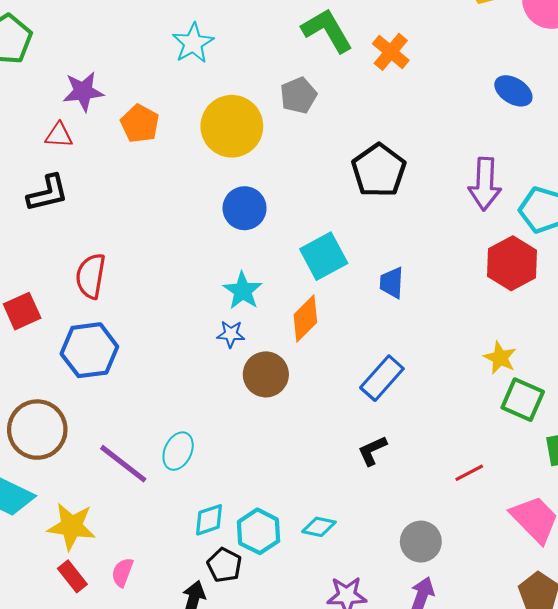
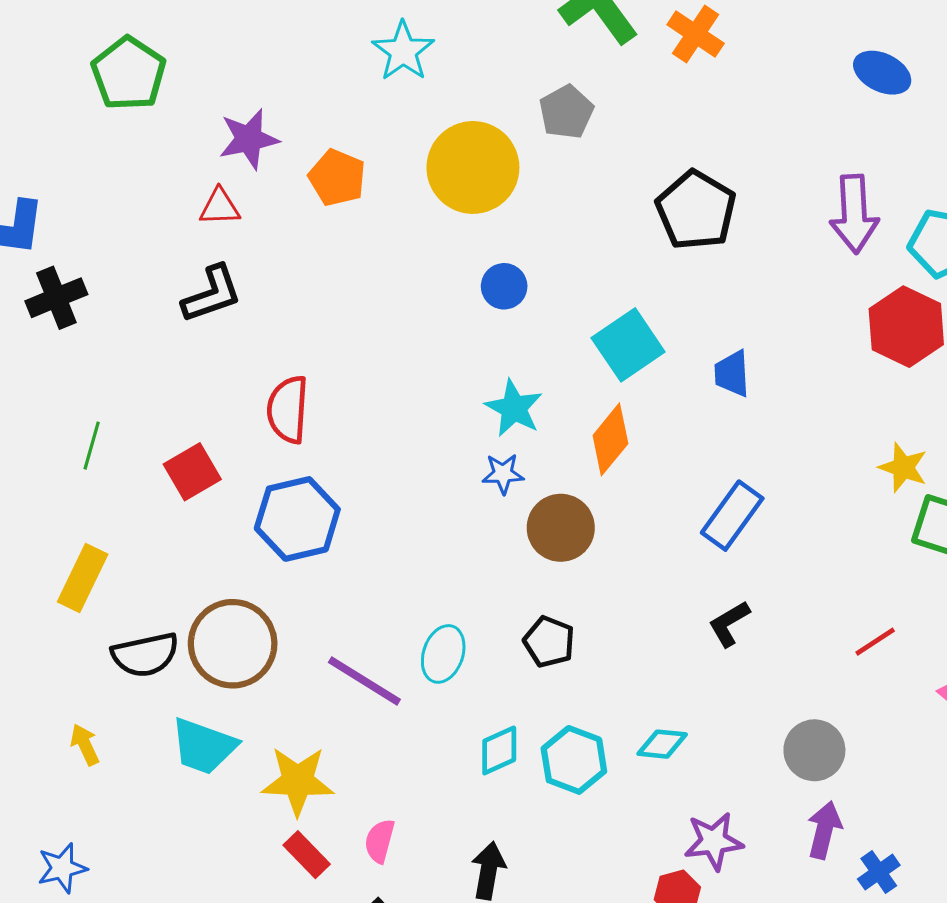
blue circle: (245, 208) -> (504, 286), size x0.7
black pentagon: (224, 565) -> (549, 642), moved

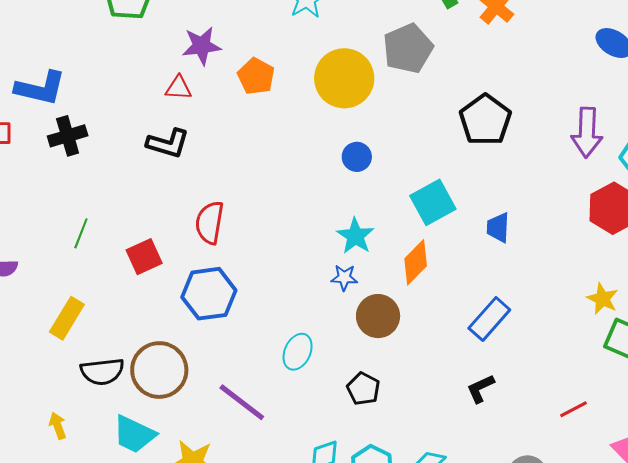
gray pentagon: (566, 112) -> (408, 48), size x1.4
black L-shape: (212, 294) -> (168, 143), turned 30
cyan ellipse: (443, 654) -> (298, 352), moved

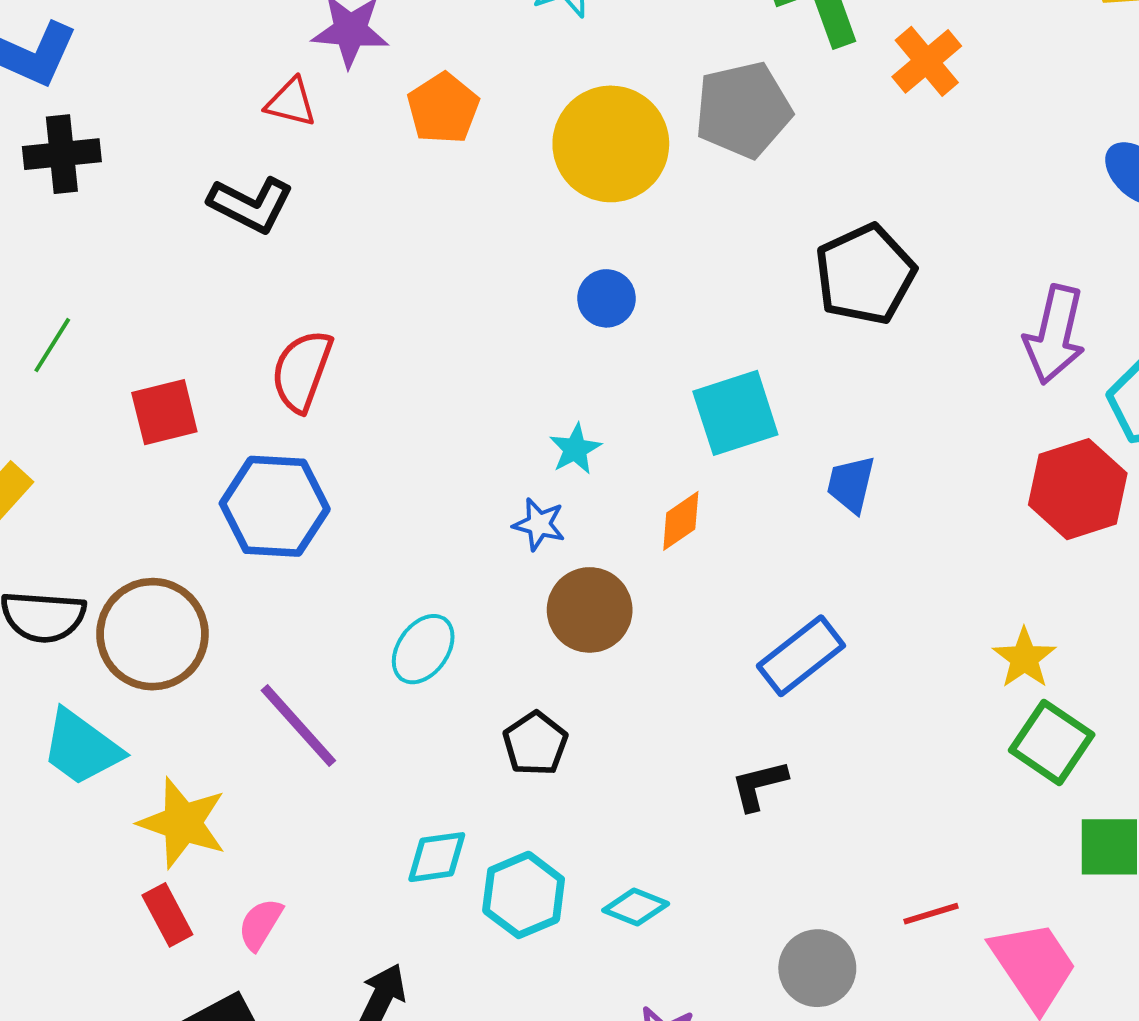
cyan star: (355, 236) -> (575, 449), size x0.7
orange diamond: (416, 262) -> (681, 521), size x0.7
red line: (573, 409) -> (931, 914), moved

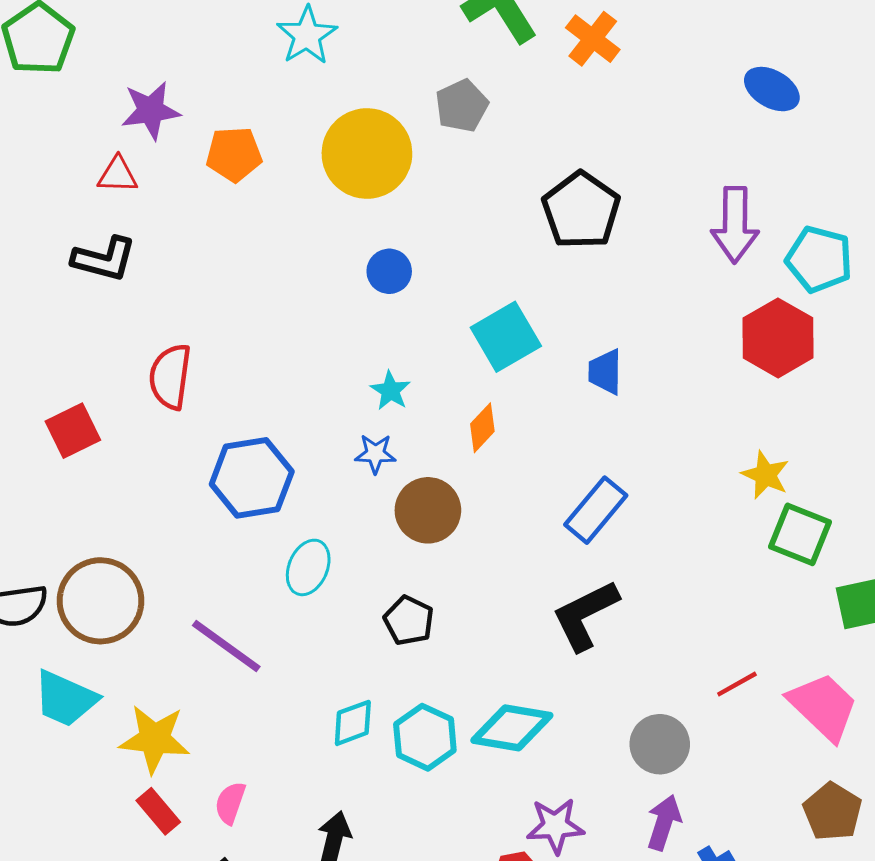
orange pentagon: (443, 108) -> (234, 154), turned -30
gray pentagon: (743, 110) -> (462, 106), size x0.7
blue hexagon: (275, 506) -> (252, 478), moved
black L-shape: (759, 785) -> (585, 615), size x1.6
cyan diamond: (636, 907) -> (512, 728), size x1.6

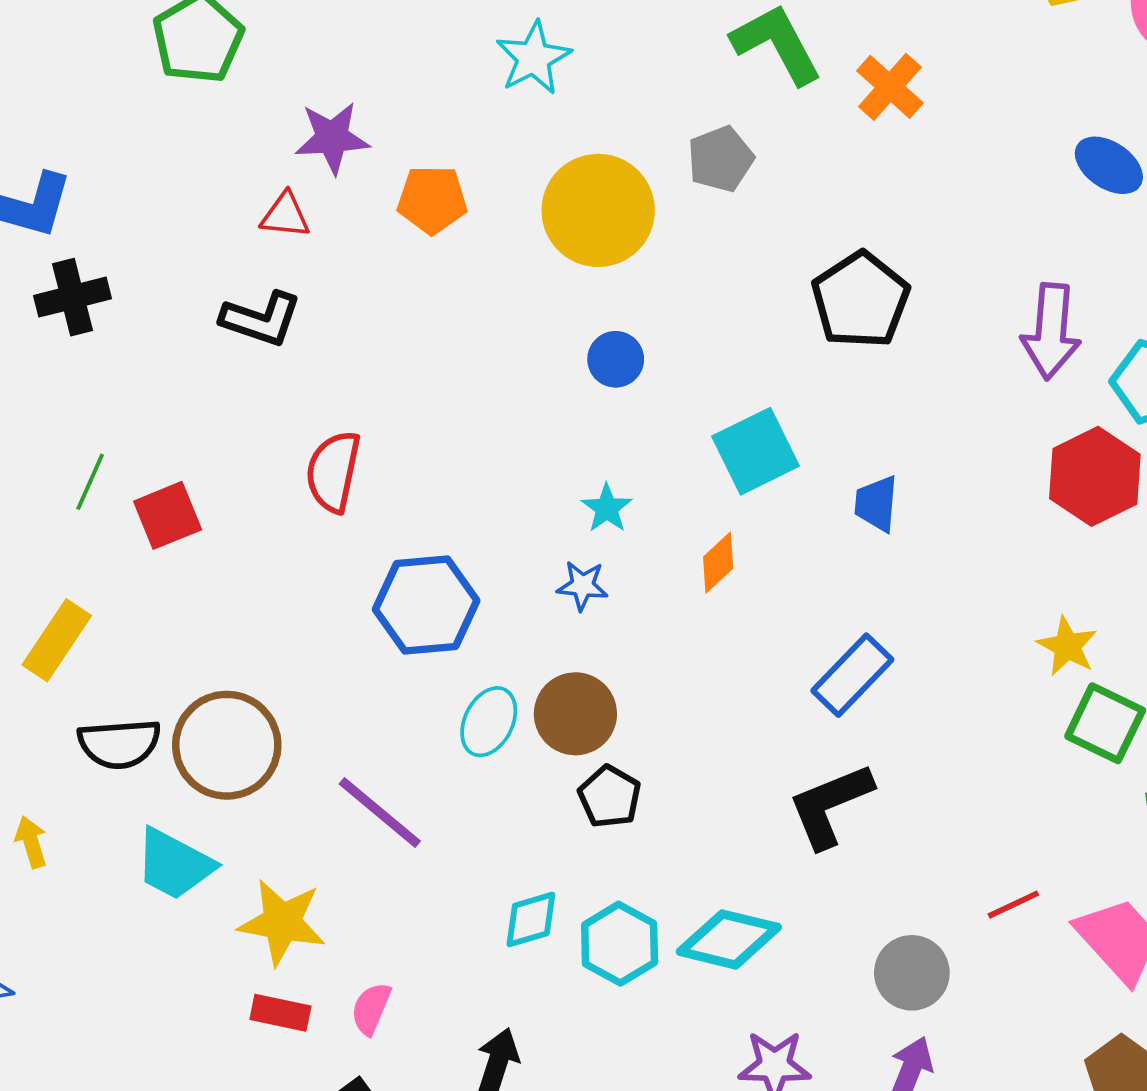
red square: (73, 431) -> (168, 515), moved
brown circle: (428, 510) -> (575, 714), moved
red rectangle: (158, 811) -> (280, 1013), turned -42

